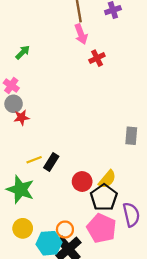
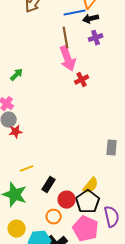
pink arrow: (81, 34) -> (68, 59), size x1.4
black rectangle: (51, 162) -> (49, 185), moved
red circle: (82, 182) -> (67, 200), moved
orange circle: (65, 230) -> (54, 217), moved

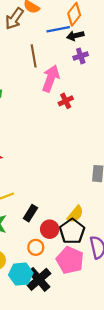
brown line: (66, 38) -> (34, 56), moved
pink arrow: (68, 59) -> (51, 78), turned -140

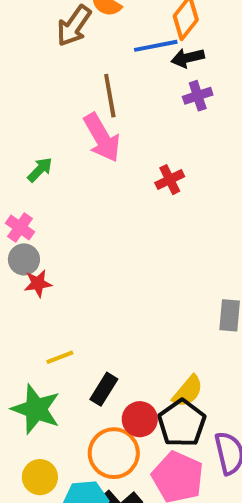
pink arrow: (51, 78) -> (102, 138), moved, turned 130
orange circle: (36, 247) -> (114, 453), size x1.6

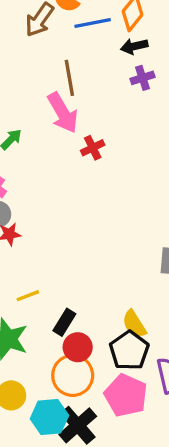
blue line: (156, 46) -> (93, 23), moved
red cross: (170, 180) -> (93, 148), moved
yellow semicircle: (188, 391) -> (134, 324), turned 108
red circle: (140, 419) -> (78, 347), moved

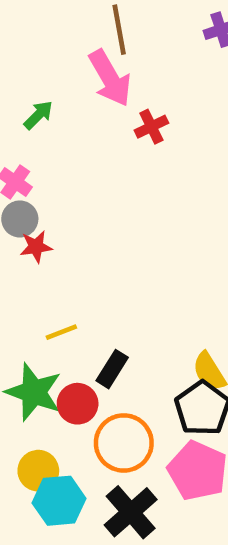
red circle: (78, 347) -> (78, 404), moved
cyan hexagon: (49, 417) -> (59, 501), moved

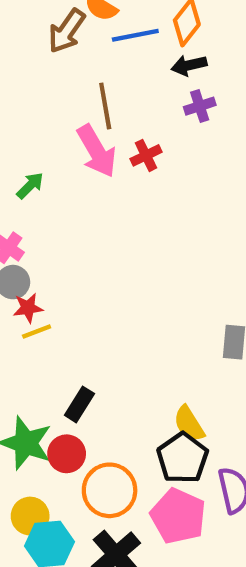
red cross: (151, 127) -> (146, 155), moved
yellow line: (61, 332) -> (37, 331), moved
black rectangle: (112, 369) -> (79, 404), moved

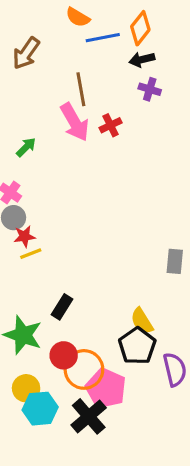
brown arrow: (67, 31) -> (26, 53), moved
purple cross: (200, 106) -> (150, 89), turned 35
red circle: (67, 454) -> (64, 355), moved
pink pentagon: (178, 516) -> (106, 388), moved

